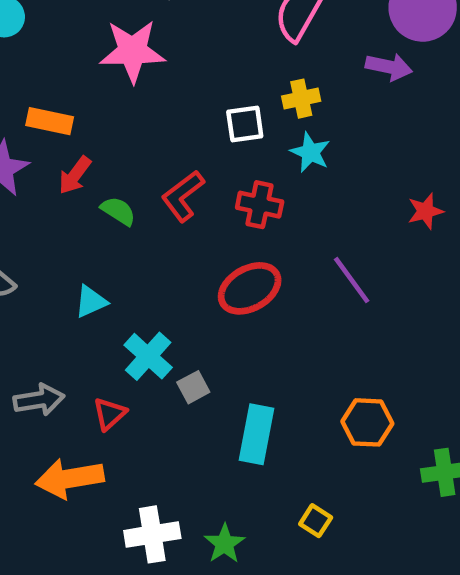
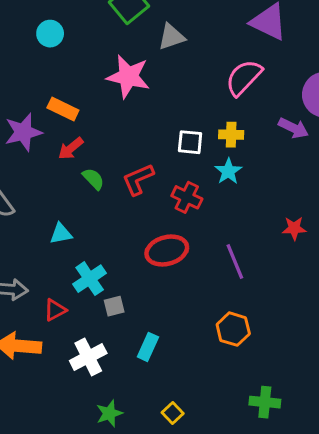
orange hexagon: (367, 422) -> (233, 329), moved
cyan rectangle: (257, 434) -> (148, 347), size x0.7
white cross: (152, 534) -> (88, 357), moved, turned -32

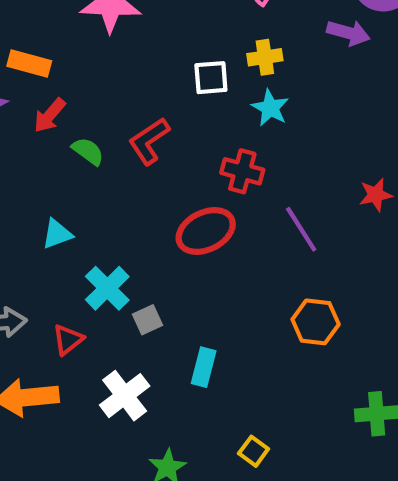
red cross: (187, 197) -> (242, 171), moved
red star: (294, 228) -> (376, 195), moved

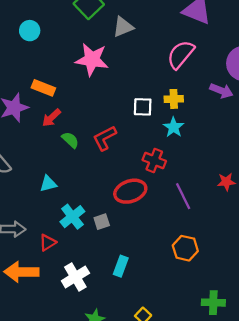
gray square: (147, 320) -> (102, 222), moved

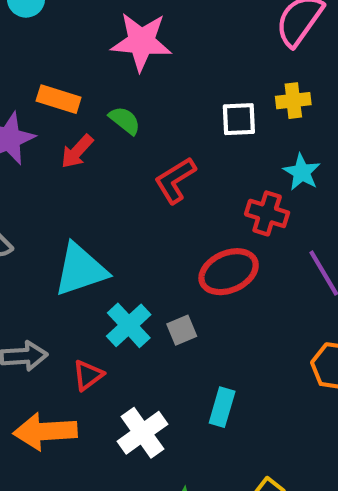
cyan star: (174, 127) -> (302, 172), moved
green semicircle: (70, 140) -> (125, 120), moved
cyan triangle: (48, 184) -> (81, 270), size x1.8

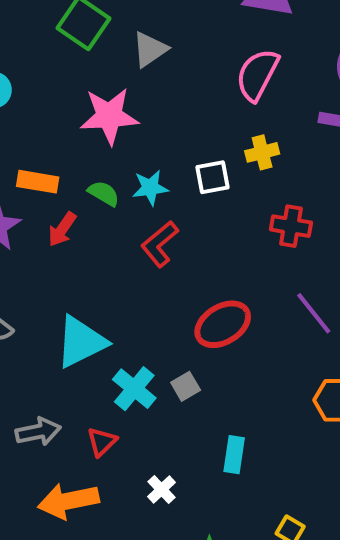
cyan star: (302, 172) -> (150, 188), moved, turned -30
red cross: (267, 213) -> (291, 226), moved
white cross: (142, 433) -> (161, 490), size x0.6

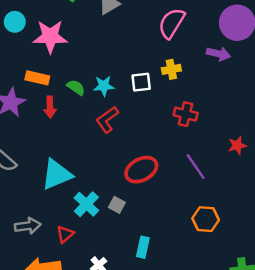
pink star: (109, 116) -> (50, 37), moved
red arrow: (62, 229) -> (50, 107), turned -40
gray square: (186, 386) -> (117, 205), turned -35

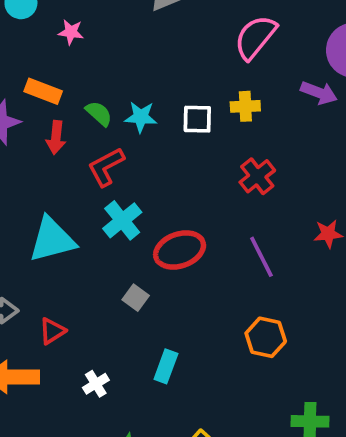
pink star: (50, 37) -> (71, 32), size x0.5
red cross: (186, 114) -> (257, 176), turned 30
red L-shape: (107, 120) -> (106, 167), moved
cyan cross: (86, 204) -> (122, 220), moved

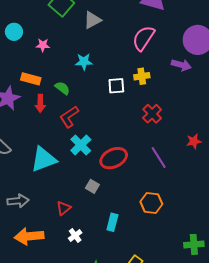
cyan star: (141, 117) -> (84, 62), moved
red triangle: (52, 331) -> (64, 208), moved
orange hexagon: (266, 337) -> (151, 203), moved

